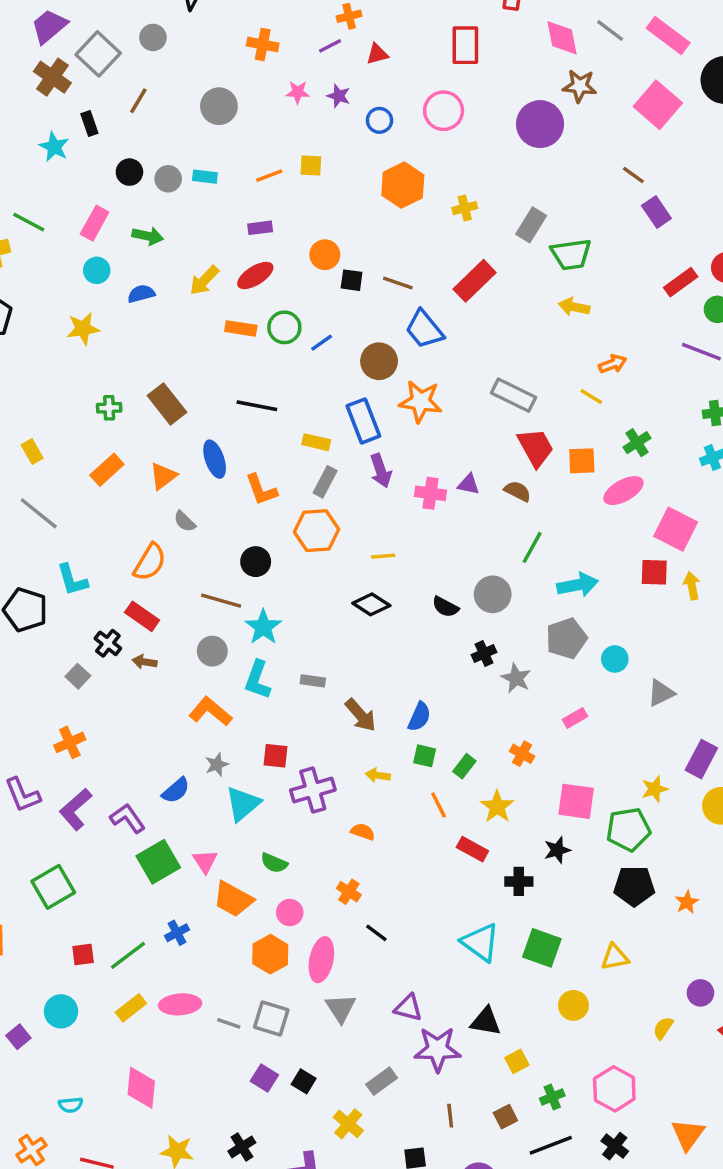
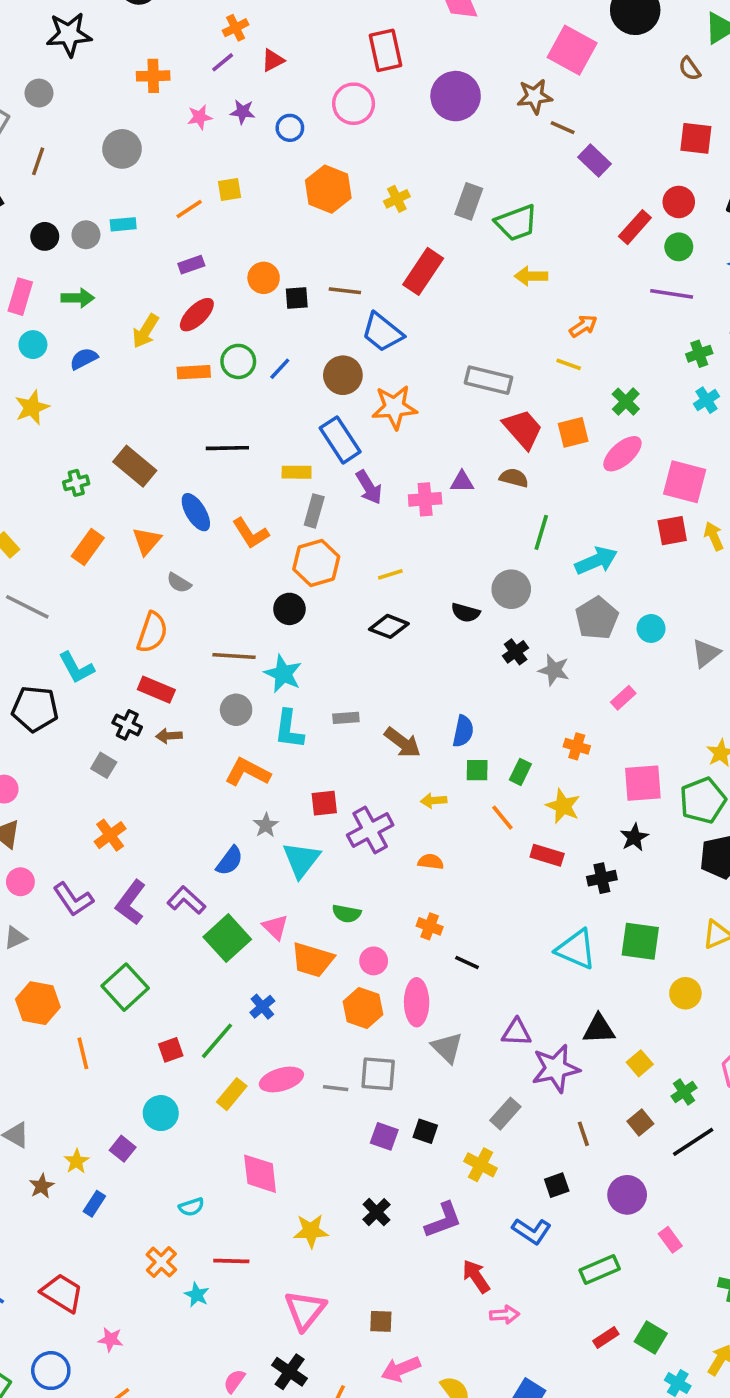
red rectangle: (465, 45) -> (385, 50), moved
brown star: (580, 86) -> (535, 96), moved
black circle: (256, 562) -> (289, 609), moved

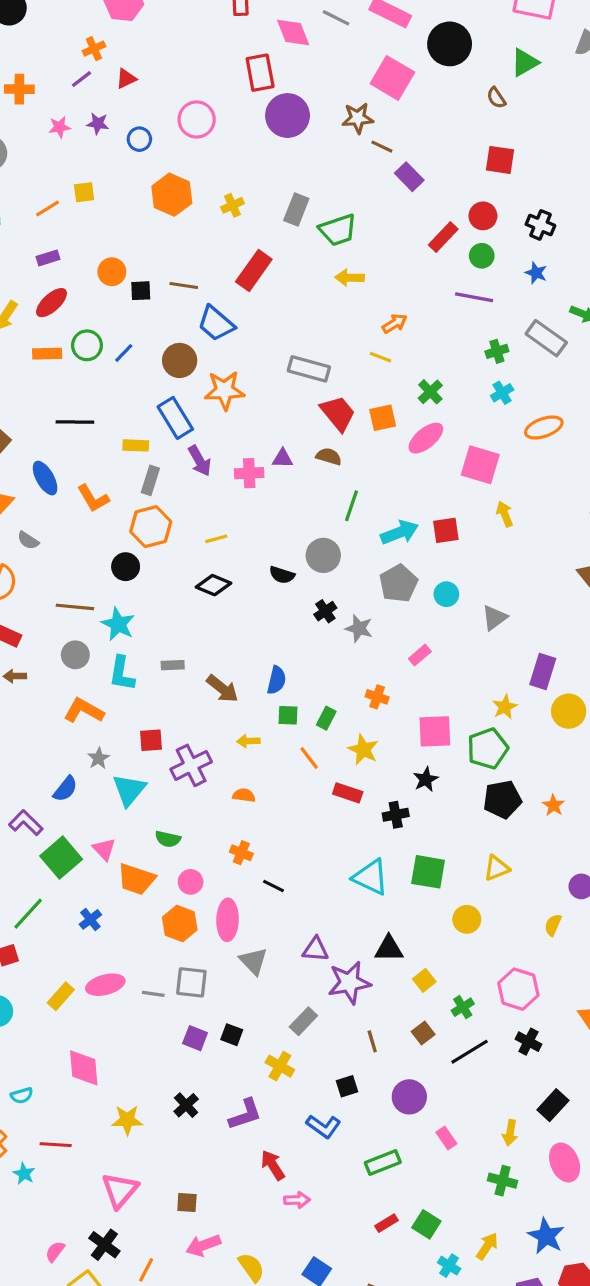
red rectangle: (385, 50) -> (260, 73), moved
red square: (672, 531) -> (446, 530), moved
green line: (217, 1041) -> (28, 914), moved

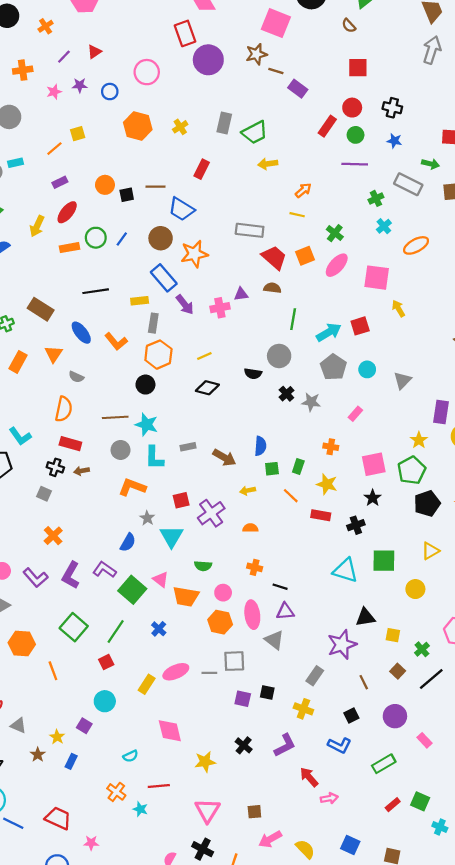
orange cross: (94, 49) -> (46, 26), moved
red rectangle: (254, 271) -> (202, 169), size x0.7
purple triangle: (316, 949) -> (285, 611), moved
yellow square: (424, 980) -> (393, 635), turned -32

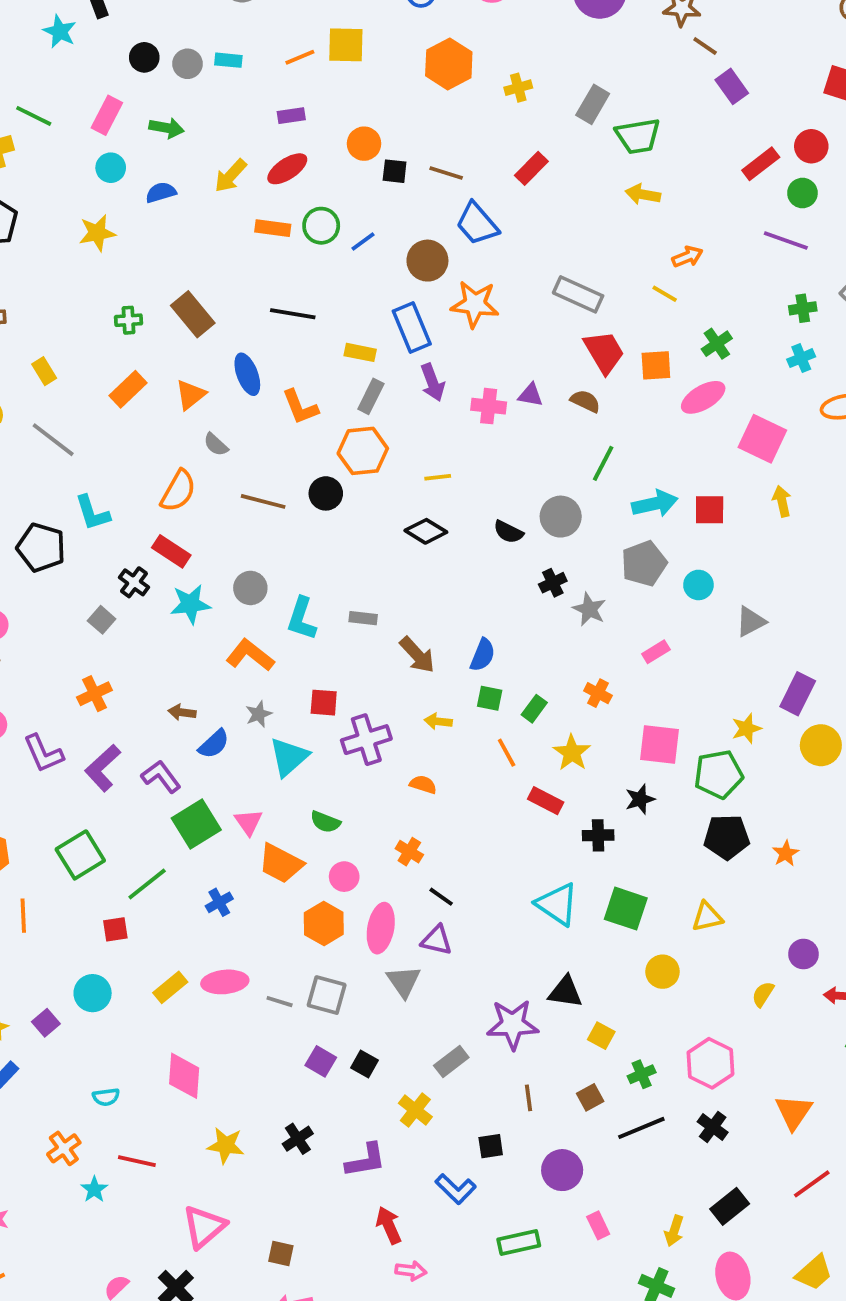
yellow square: (78, 134) -> (346, 45), size x1.5
brown line: (115, 417) -> (263, 501), moved
cyan star: (146, 425) -> (190, 604), moved, turned 30
brown arrow: (82, 471) -> (182, 712), moved

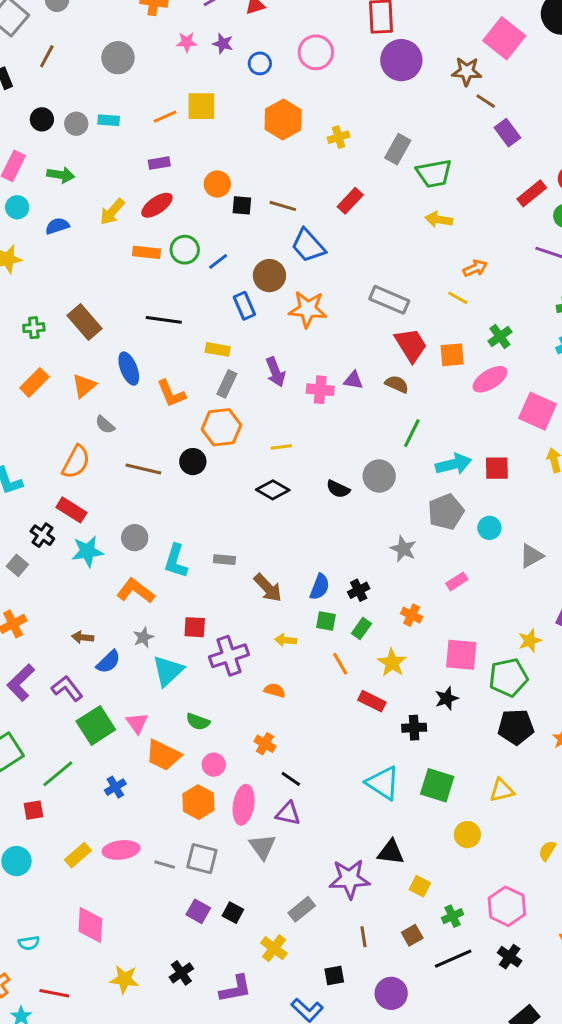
blue rectangle: (412, 327) -> (244, 306), moved, size x0.7
black cross: (553, 583) -> (359, 590), moved

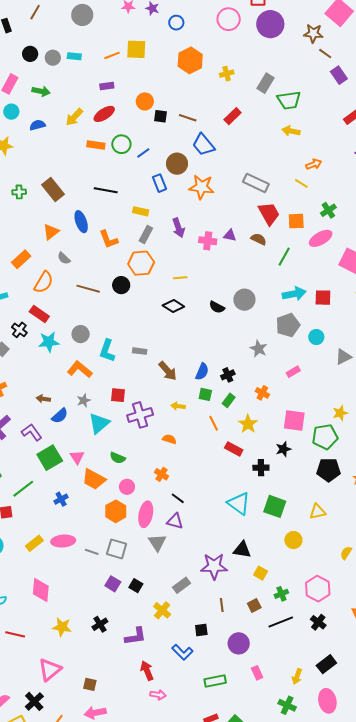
pink circle: (316, 52) -> (229, 19), moved
orange rectangle: (34, 382) -> (21, 259), moved
green line: (412, 433) -> (284, 257), moved

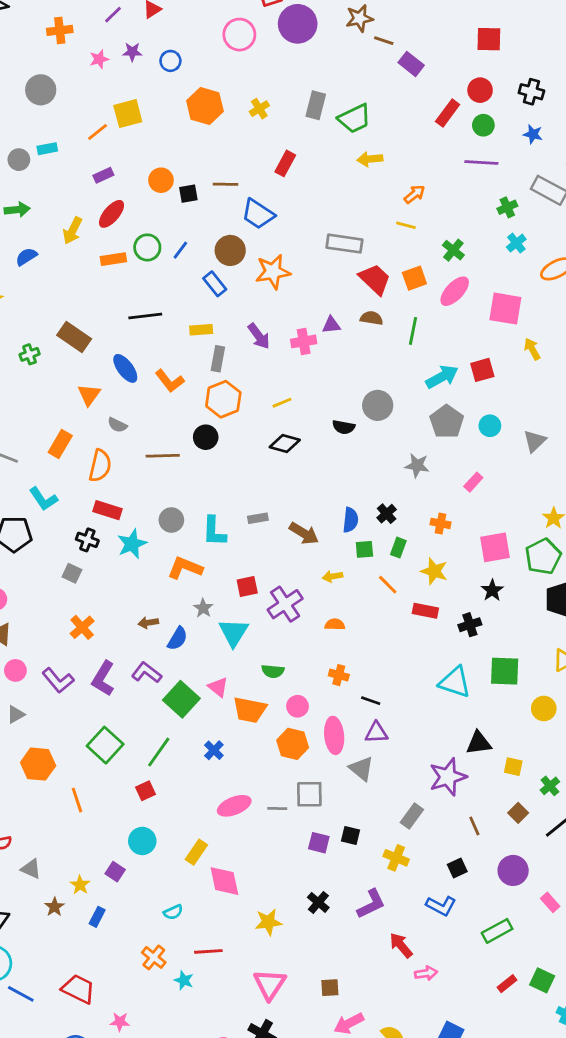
yellow rectangle: (34, 543) -> (196, 852), moved

